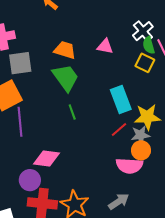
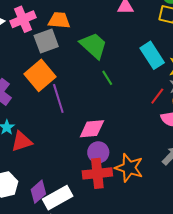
orange trapezoid: (65, 50) -> (59, 20), moved
red line: (119, 130) -> (157, 96), moved
purple circle: (30, 180) -> (98, 152), moved

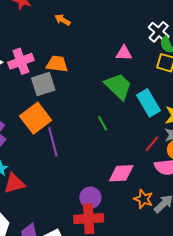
green trapezoid: (93, 45) -> (118, 86), moved
pink diamond: (92, 129) -> (121, 173), moved
orange star: (129, 168) -> (143, 199), moved, size x0.7

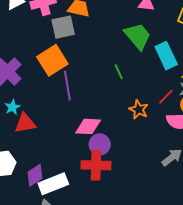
pink diamond: (121, 173) -> (88, 126), moved
orange star: (143, 199) -> (139, 109), moved

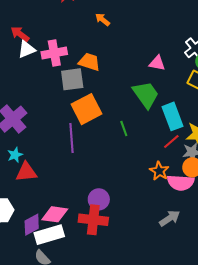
orange square: (52, 60) -> (86, 109), moved
red line: (166, 97) -> (171, 142), moved
orange star: (139, 109) -> (159, 171), moved
pink diamond: (88, 126) -> (55, 214), moved

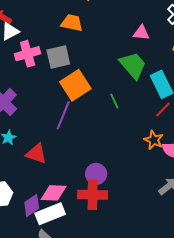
pink cross: (54, 53) -> (28, 54), moved
orange trapezoid: (89, 62) -> (72, 23), moved
purple line: (72, 138) -> (63, 115), turned 32
red triangle: (26, 172) -> (36, 154), moved, turned 30

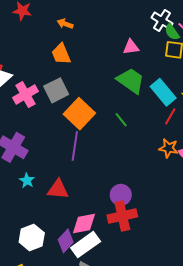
orange trapezoid: (72, 23) -> (61, 54), turned -110

